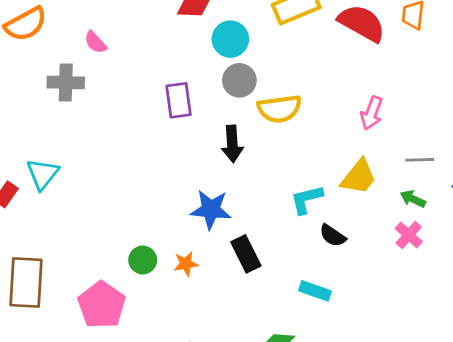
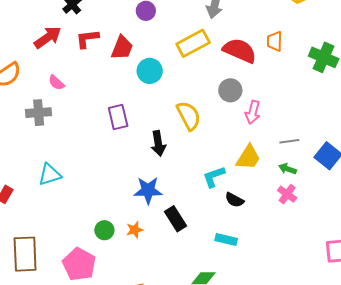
gray circle: (239, 80) -> (230, 90), moved
yellow semicircle: (279, 109) -> (189, 116), turned -104
cyan triangle: (43, 174) -> (50, 175), moved, turned 40

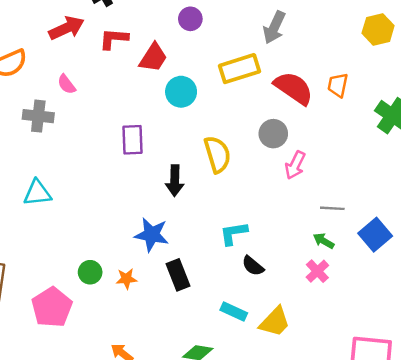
yellow trapezoid: (248, 157) -> (275, 322), moved

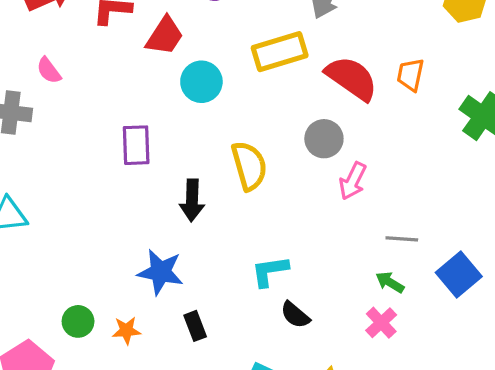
black rectangle: (178, 275) -> (195, 326), size x0.7

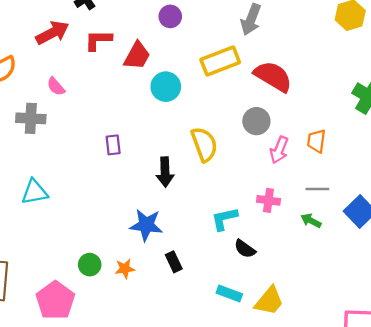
orange trapezoid: (410, 75) -> (316, 141), moved
purple rectangle: (136, 145) -> (113, 145), moved, size x0.7
pink cross: (381, 323) -> (268, 200), moved, turned -35

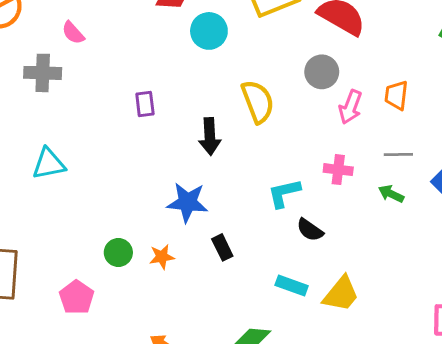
pink pentagon: (55, 300) -> (77, 297), size x0.7

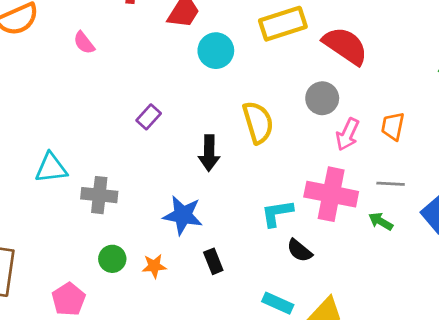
gray cross: (43, 73) -> (99, 195), moved
purple rectangle: (145, 104) -> (149, 117), turned 45
pink cross: (338, 170) -> (331, 194), size x1.8

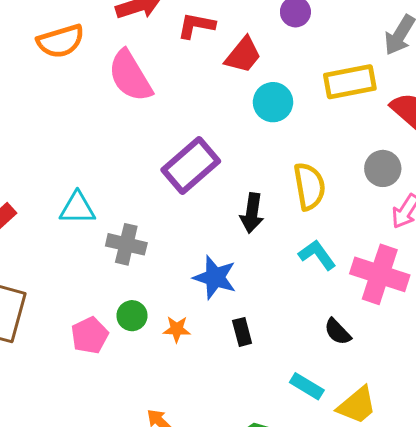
pink semicircle: (84, 43) -> (130, 76), size x2.0
purple rectangle: (149, 117) -> (191, 166), size x2.0
cyan L-shape: (277, 213) -> (317, 255), moved, turned 56
pink pentagon: (69, 299) -> (90, 335), moved

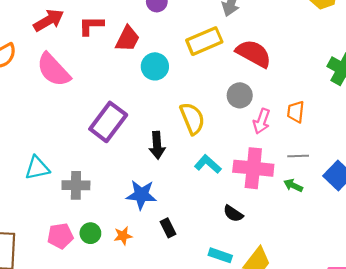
pink pentagon: (90, 335) -> (60, 236), moved, turned 30

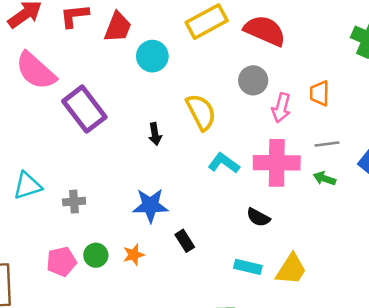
purple rectangle: (108, 122) -> (84, 109), moved, turned -69
black arrow: (157, 145) -> (155, 134), moved, size x0.7
gray cross: (76, 185) -> (74, 202), size x0.7

